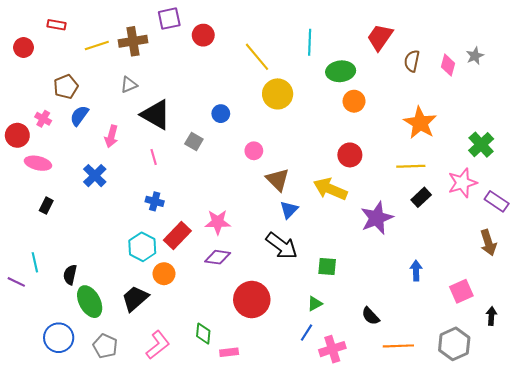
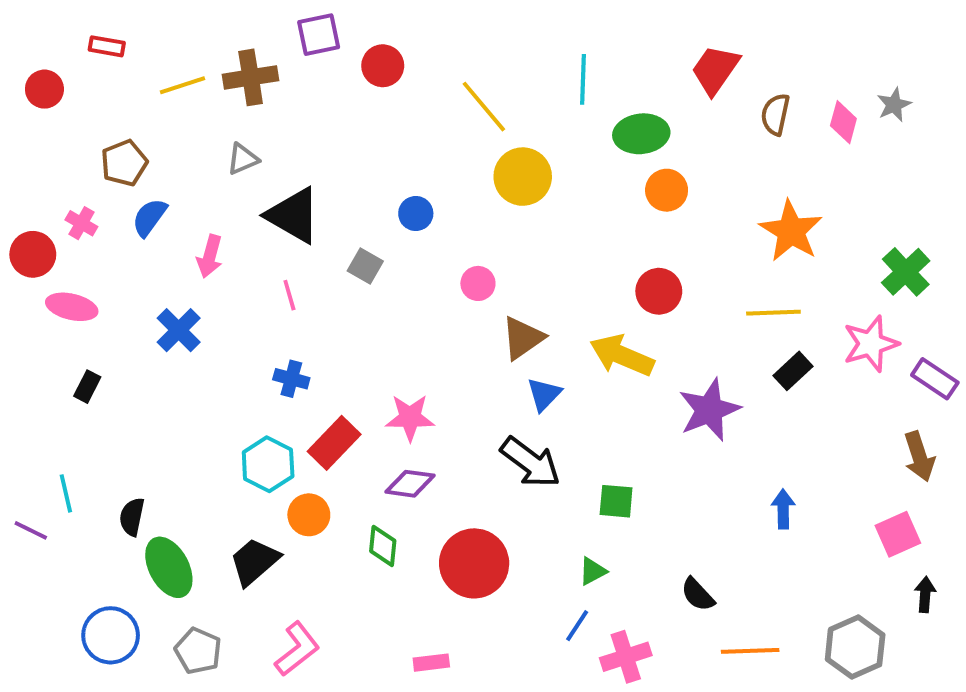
brown triangle: (278, 180) -> (523, 338), turned 40
pink square: (461, 291) -> (898, 534), moved
green diamond: (203, 334) -> (383, 546), moved

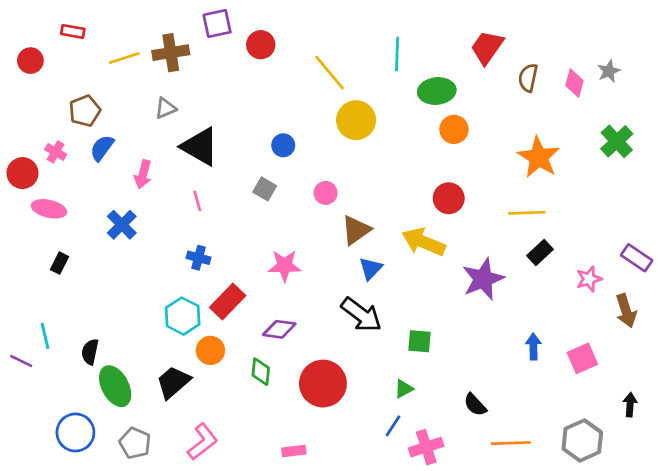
gray square: (365, 266) -> (265, 189), moved
green cross: (906, 272) -> (617, 141), moved
pink star: (871, 344) -> (589, 279), moved, size x0.7
pink star: (410, 418) -> (285, 266), moved
pink square: (898, 534) -> (582, 358), moved

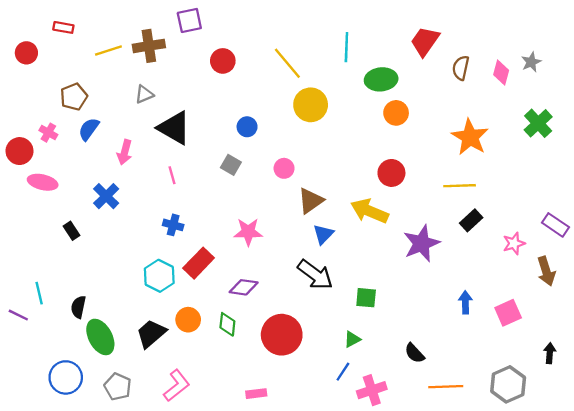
red circle: (261, 45) -> (223, 61), moved
black rectangle: (60, 263) -> (71, 231), moved, turned -60
orange circle: (210, 350) -> (188, 320), moved

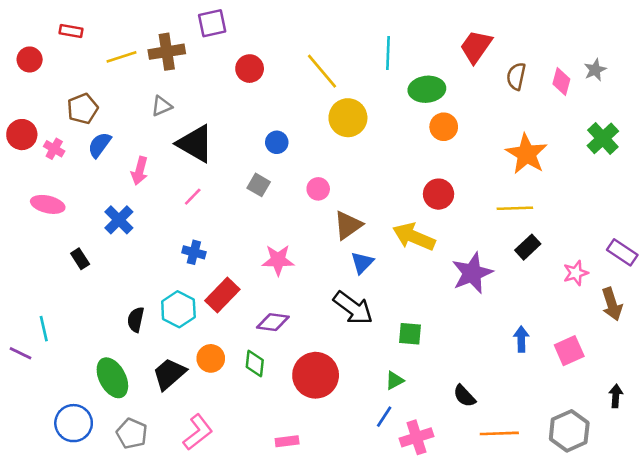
red circle: (20, 151) -> (22, 135), moved
pink line: (172, 175) -> (193, 197), turned 60
black semicircle: (78, 307) -> (136, 320), moved

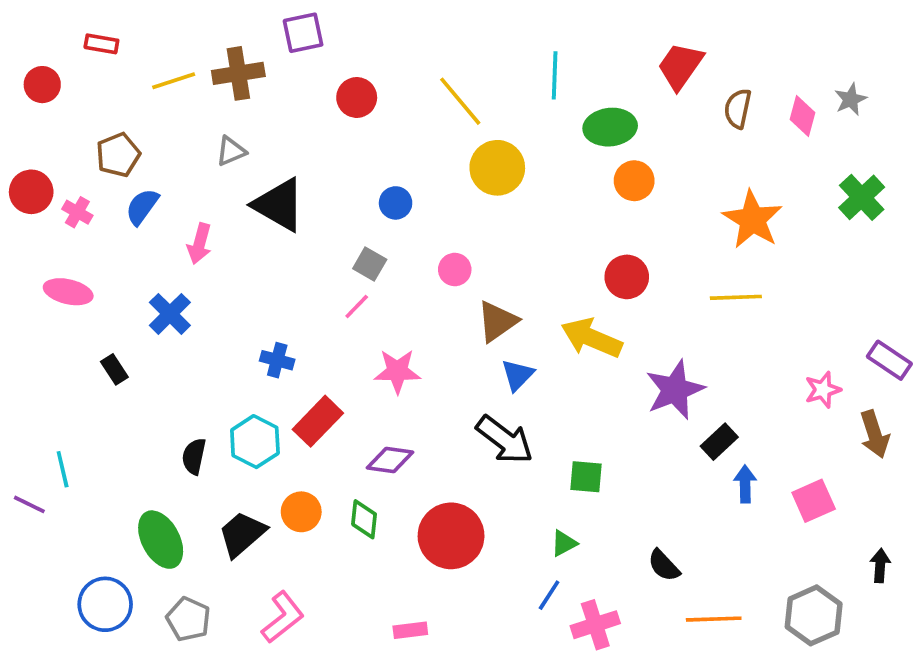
pink line: (193, 197) -> (357, 307), moved
black rectangle: (528, 247) -> (719, 442), moved

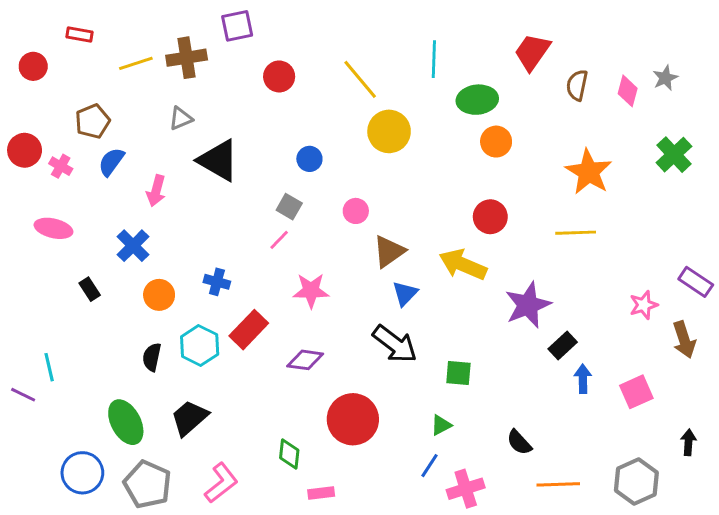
orange circle: (301, 512) -> (159, 295), moved
green diamond: (364, 519) -> (289, 454), moved
gray pentagon: (188, 619) -> (147, 484), size x1.4

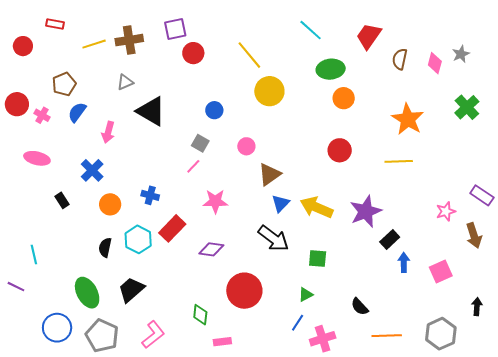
purple square: (237, 26) -> (175, 29), moved
cyan line: (434, 59) -> (311, 30), moved, turned -50
yellow arrow: (463, 265) -> (317, 207), moved
purple line: (23, 395) -> (16, 287), moved

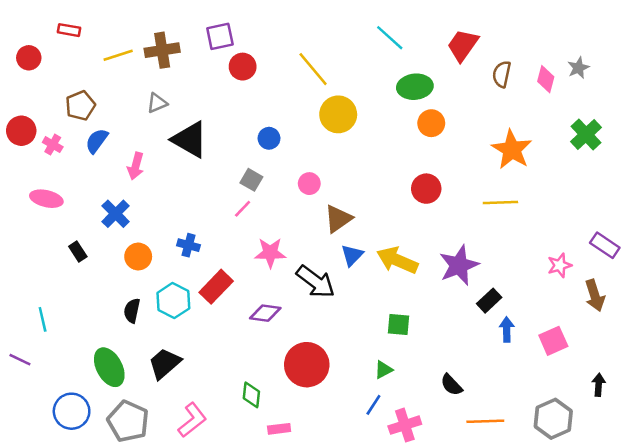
black arrow: (273, 238) -> (316, 282), moved

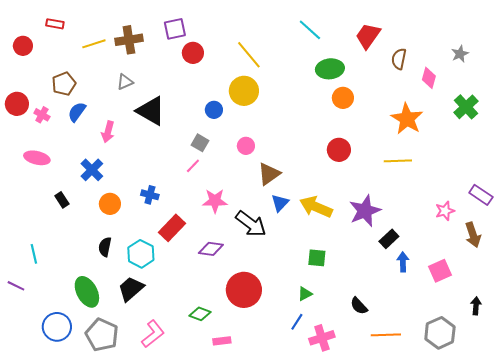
pink diamond: (546, 79) -> (429, 78), moved
yellow circle: (338, 114) -> (244, 91), moved
cyan hexagon: (173, 301) -> (141, 254), moved
green diamond: (251, 395) -> (200, 314), turned -75

